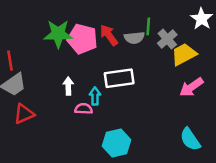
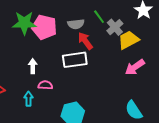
green line: (148, 26) -> (99, 17), turned -40
red arrow: (109, 35) -> (85, 41), moved
gray semicircle: (134, 38) -> (76, 24), moved
cyan arrow: (95, 96) -> (28, 99), moved

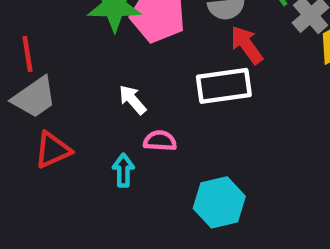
white arrow: (33, 66) -> (133, 100), turned -40

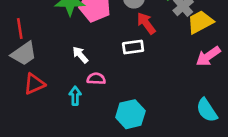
white rectangle: (224, 86) -> (133, 47), size x0.7

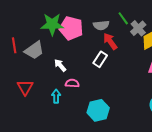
white rectangle: (133, 47) -> (100, 59), turned -49
gray trapezoid: (24, 54) -> (34, 50), moved
red triangle: (34, 84) -> (25, 87), turned -36

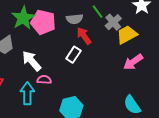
green star: (52, 24) -> (23, 18), turned -30
white arrow: (60, 65) -> (32, 61), size x1.5
cyan arrow: (56, 96) -> (27, 93), size x1.5

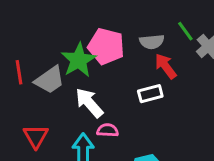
green star: (23, 18) -> (79, 60), moved
white rectangle: (73, 55) -> (150, 94), turned 42

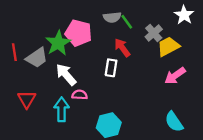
green line: (185, 31) -> (127, 22), moved
gray semicircle: (152, 42) -> (112, 17), moved
white rectangle: (150, 94) -> (111, 68), turned -66

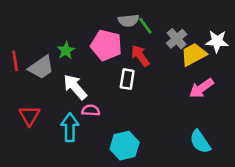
white star: (184, 15) -> (217, 41), moved, turned -30
pink pentagon: (78, 33) -> (106, 45), moved
green star: (58, 43) -> (66, 50), size x0.6

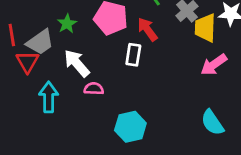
yellow trapezoid: (194, 54) -> (205, 28), turned -60
red triangle: (29, 116) -> (27, 62), moved
cyan arrow: (70, 127) -> (49, 97), moved

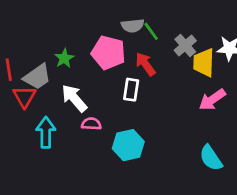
cyan hexagon: (130, 127) -> (128, 145), moved

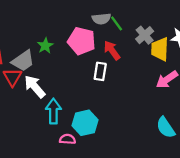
white arrow: (74, 98) -> (35, 87), moved
pink semicircle: (91, 124) -> (67, 139), moved
cyan arrow: (46, 132) -> (53, 111), moved
cyan hexagon: (128, 145) -> (85, 123), moved

